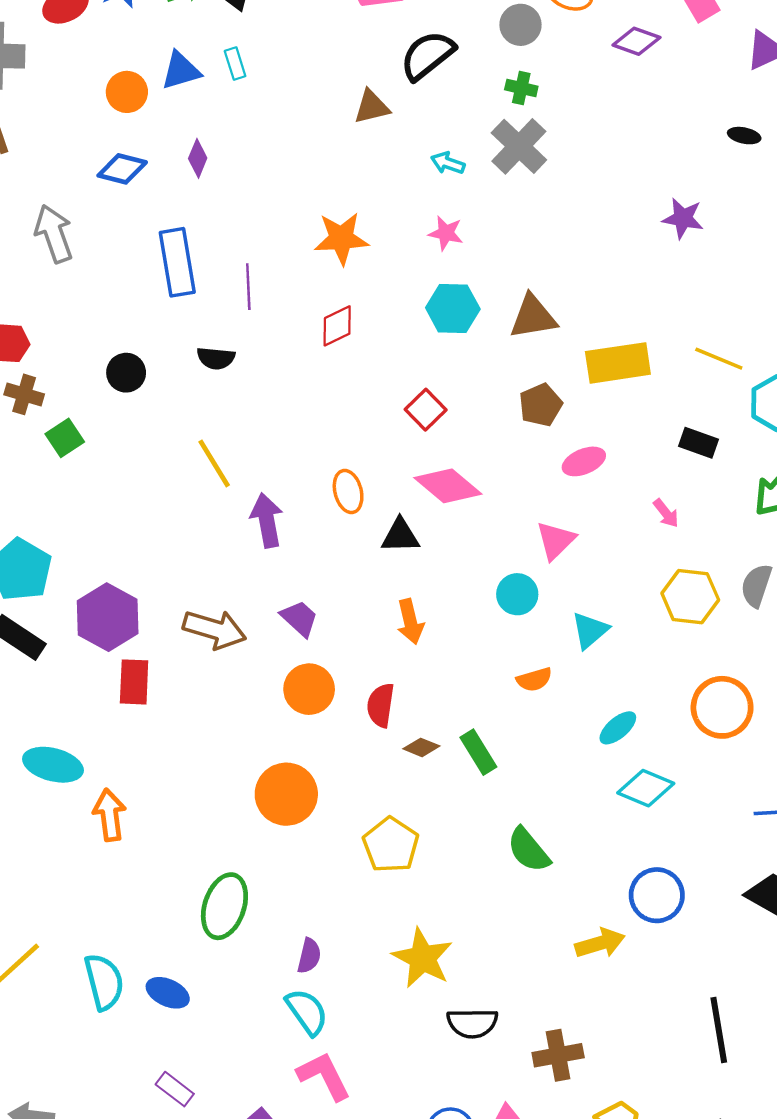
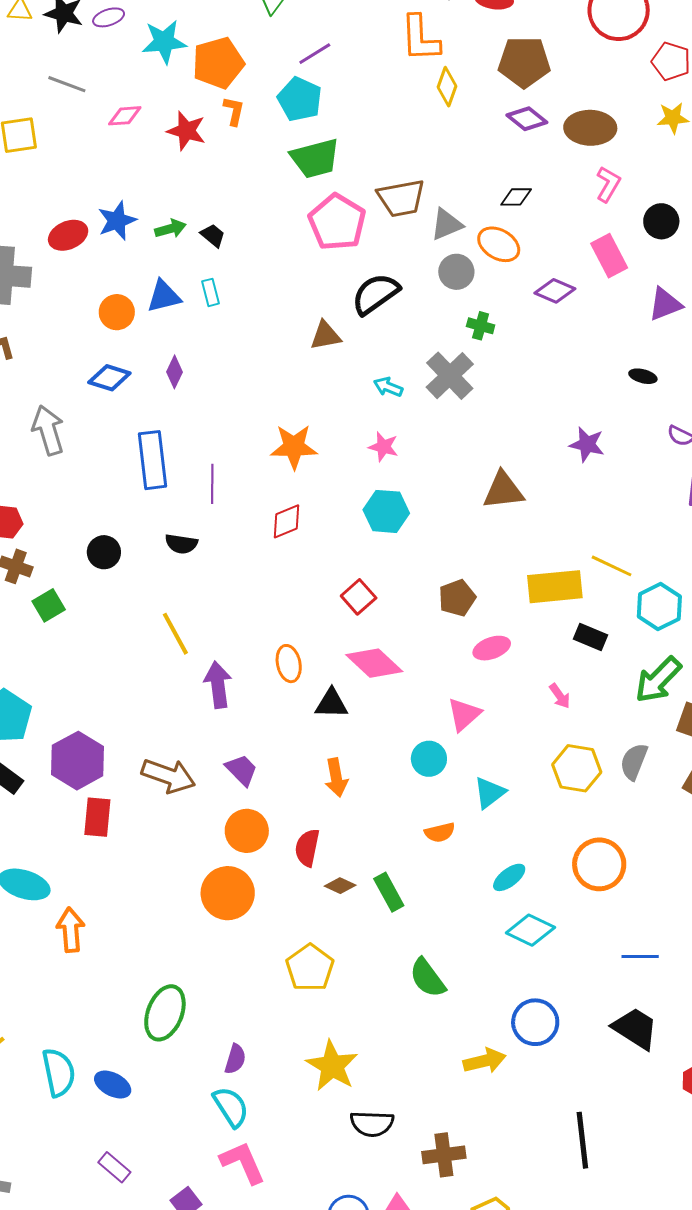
green cross: (521, 88) -> (481, 326), moved
brown triangle: (533, 317) -> (503, 490), moved
yellow rectangle: (618, 363) -> (555, 587), moved
orange circle: (286, 794) -> (228, 893), moved

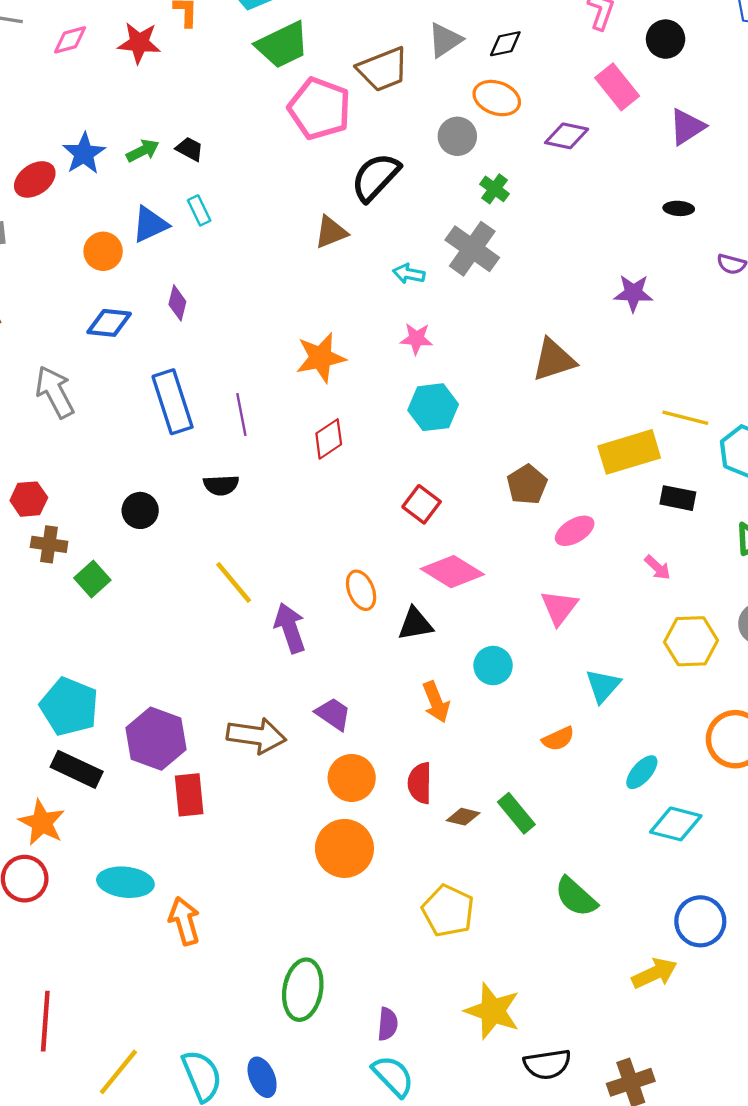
gray triangle: (447, 224) -> (445, 40), moved
green cross: (481, 326) -> (495, 189), turned 32
cyan circle: (429, 759) -> (493, 666), moved
blue ellipse: (113, 1085) -> (262, 1077), turned 51

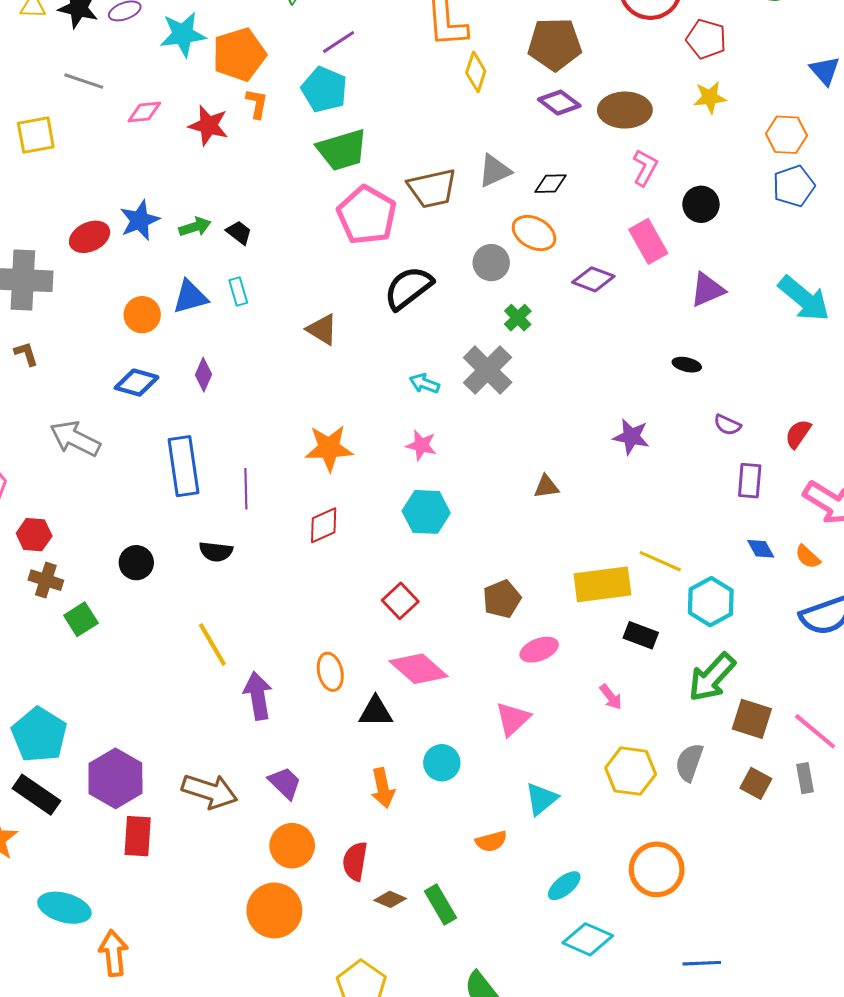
brown triangle: (331, 232) -> (322, 329), moved, turned 44
brown triangle: (554, 360) -> (546, 487), size x0.6
gray arrow: (55, 392) -> (75, 439), turned -45

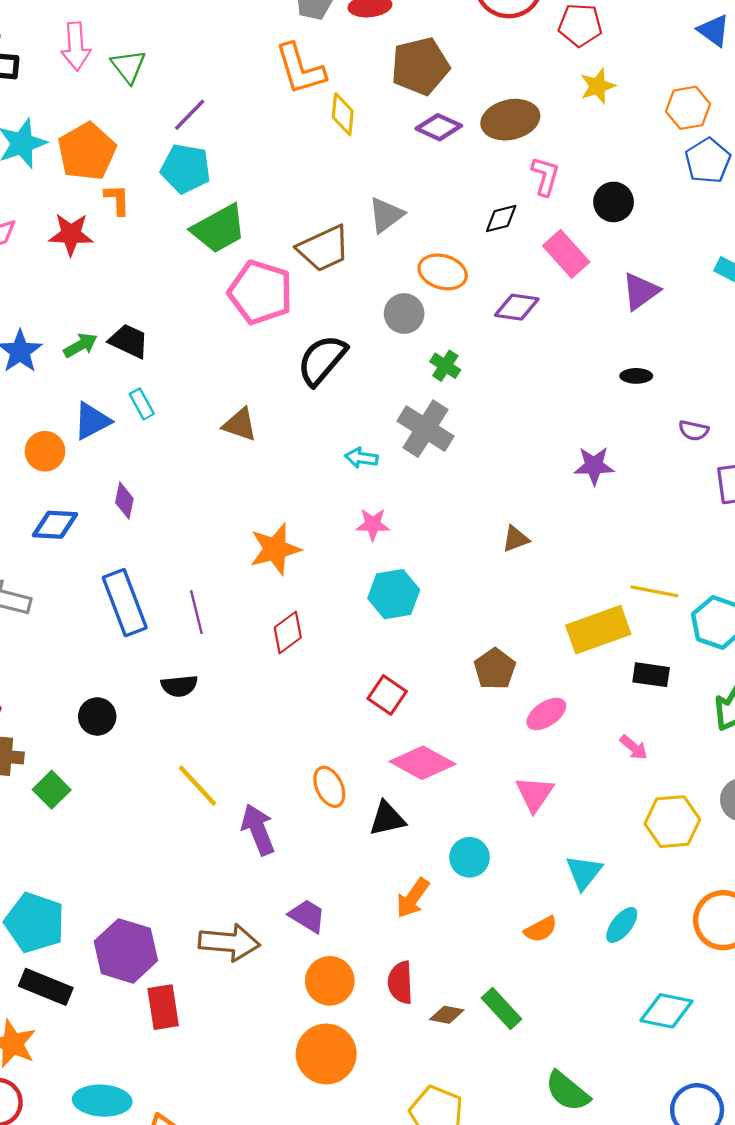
black diamond: (551, 184) -> (501, 219), moved
black trapezoid: (239, 233) -> (129, 341), size x1.4
orange arrow: (383, 788) -> (413, 898), turned 60
cyan ellipse: (564, 886) -> (622, 925), moved

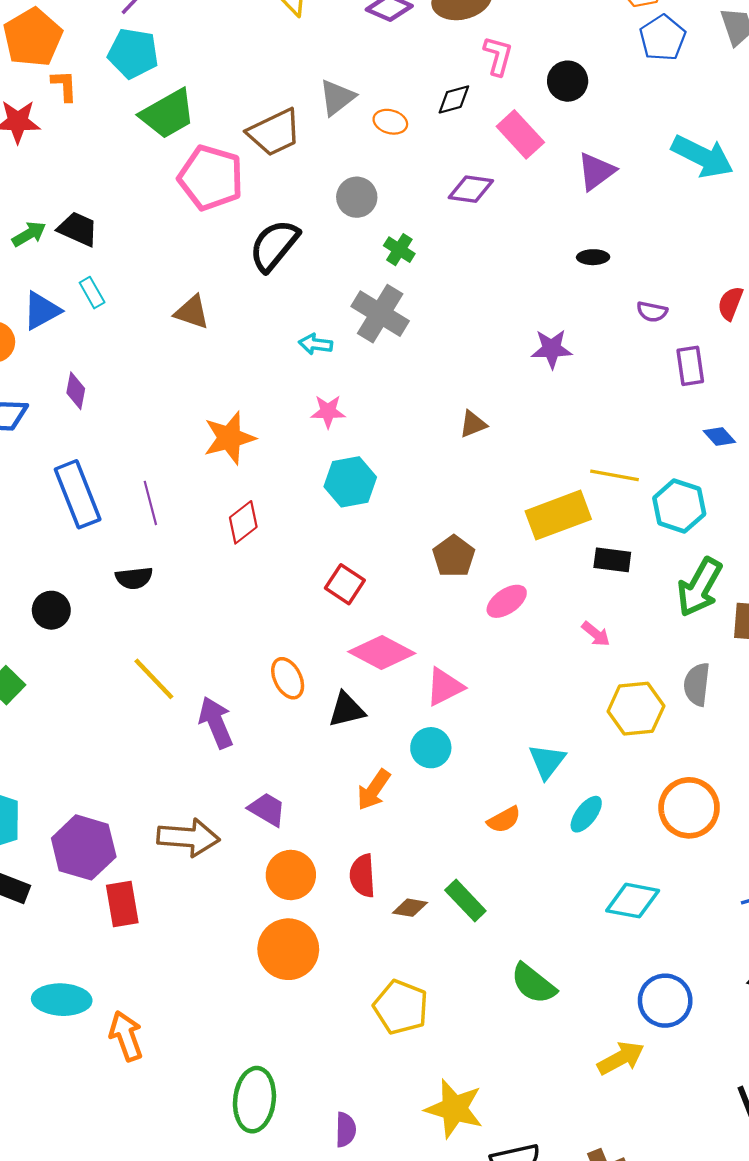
orange ellipse: (443, 272) -> (390, 122), moved, size x0.7
pink triangle: (535, 794) -> (445, 687), moved, turned 30

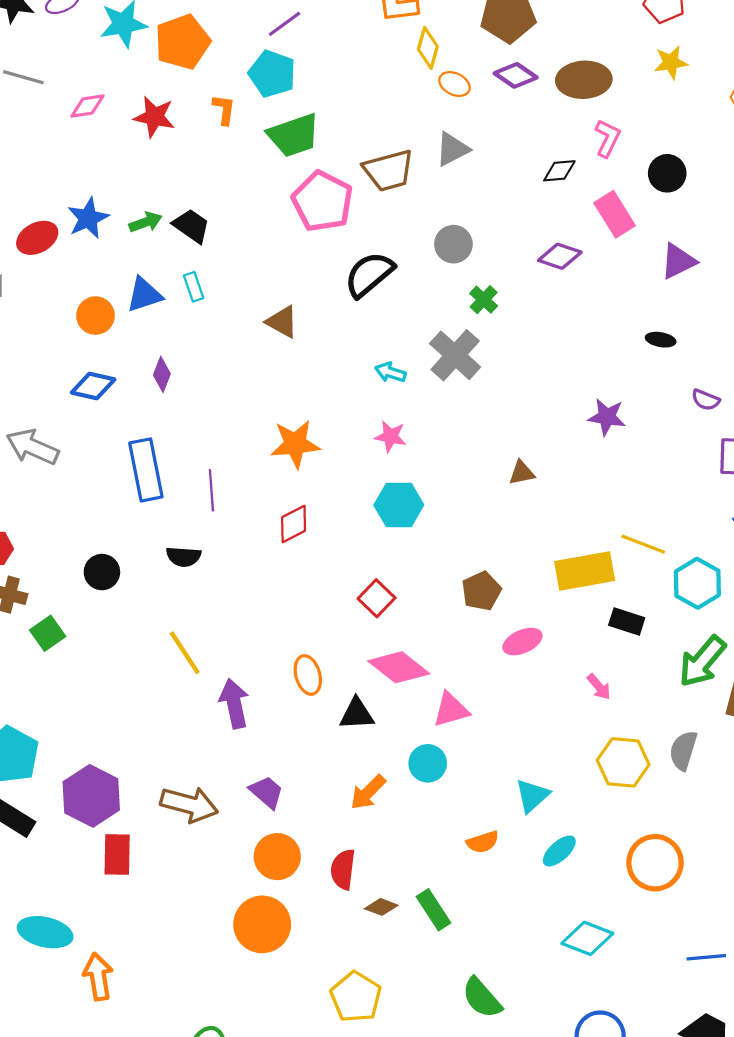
orange L-shape: (64, 86) -> (224, 109), moved
orange ellipse: (390, 122) -> (454, 84), moved

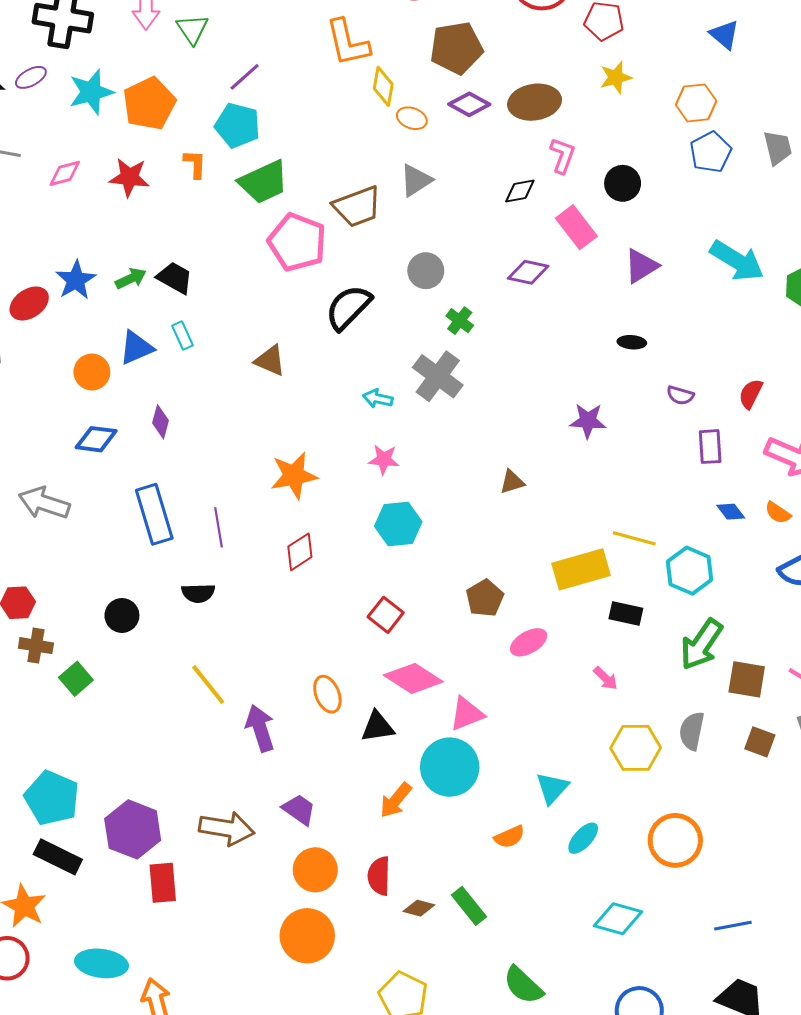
cyan circle: (428, 763) -> (450, 767), size x1.6

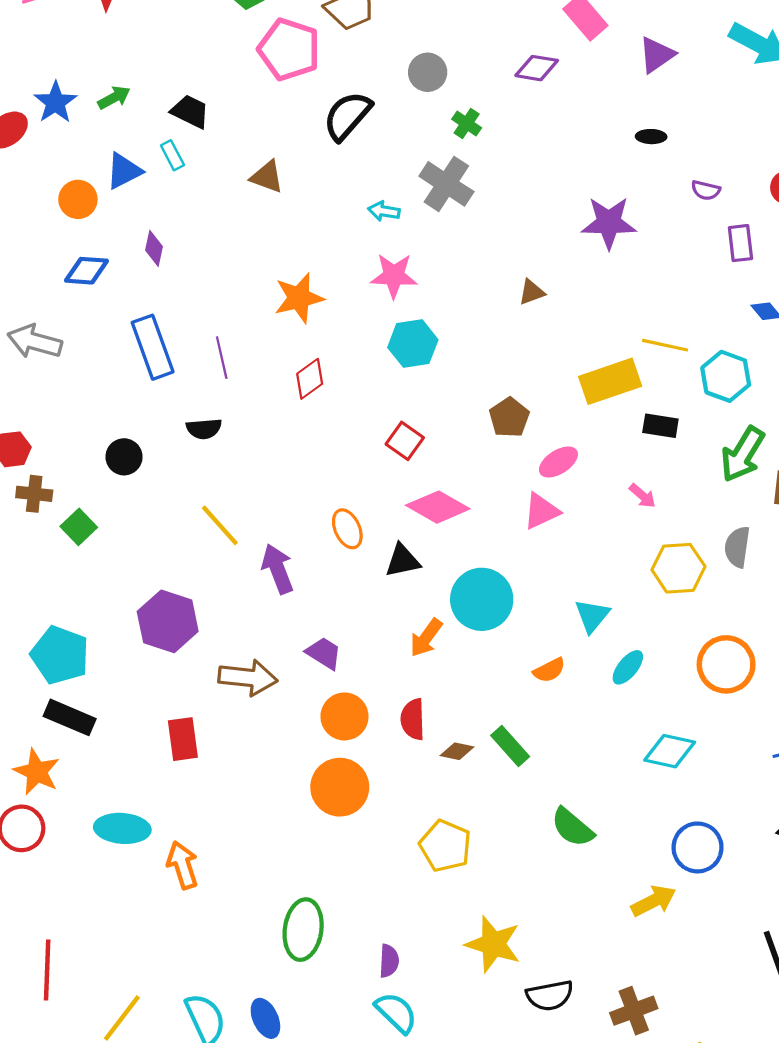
black trapezoid: (175, 278) -> (190, 112), moved
purple star: (588, 421) -> (609, 223), size x1.4
pink star: (384, 459) -> (394, 276), size x1.4
pink triangle: (467, 714) -> (541, 511), moved
purple hexagon: (133, 829) -> (168, 621), moved

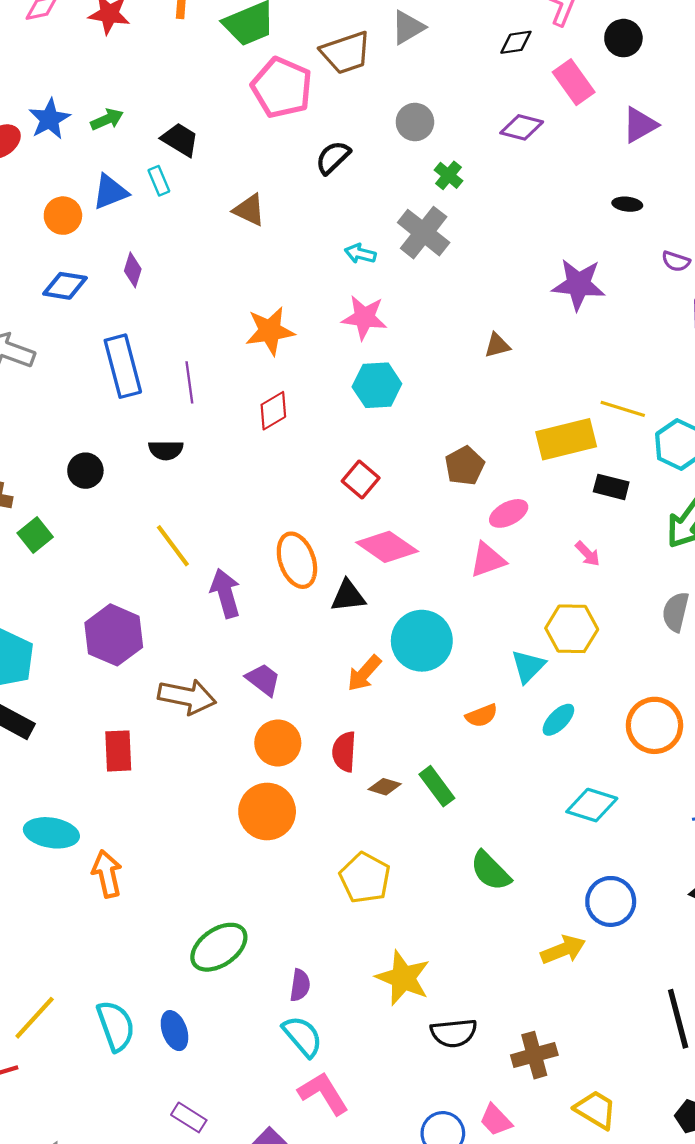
black semicircle: (347, 116) -> (333, 157), size x0.7
orange ellipse: (347, 529) -> (297, 560), size x1.4
yellow hexagon: (678, 568) -> (572, 629), moved
green ellipse: (303, 930) -> (219, 947), turned 42

